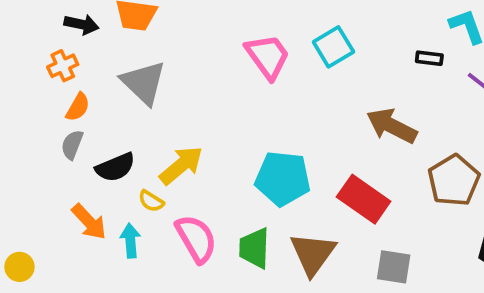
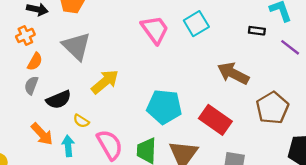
yellow arrow: (181, 165) -> (105, 82), moved

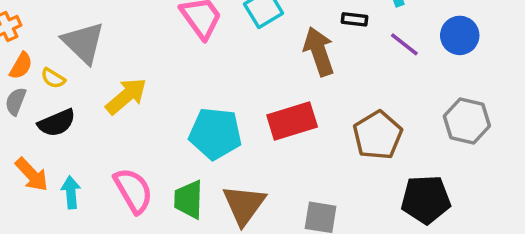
brown arrow: (233, 73) -> (319, 51), moved, turned 44
red rectangle: (215, 120) -> (292, 121), moved, turned -52
yellow semicircle: (81, 121) -> (53, 78), moved

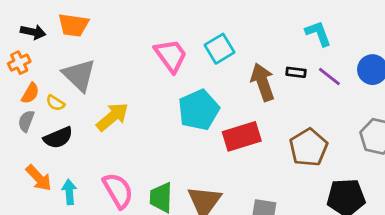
black rectangle: (354, 19) -> (296, 72), moved
cyan pentagon: (215, 134) -> (199, 110), moved, turned -30

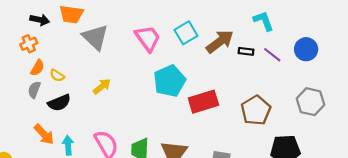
gray triangle: (79, 75) -> (95, 37), moved
brown arrow: (263, 82) -> (220, 42), moved, turned 72
yellow arrow: (112, 117) -> (102, 86), size x0.7

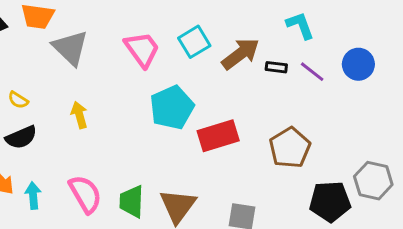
yellow arrow: (102, 86) -> (79, 115), turned -66
gray hexagon: (310, 102) -> (373, 181), moved

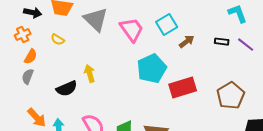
gray triangle: (70, 48) -> (96, 20), moved
brown arrow: (241, 54) -> (187, 42), moved, size x0.6
yellow semicircle: (18, 100) -> (58, 40), moved
black semicircle: (21, 137) -> (67, 89), moved

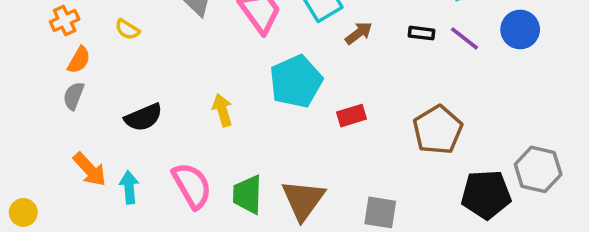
yellow arrow: (90, 74) -> (222, 110), moved
red rectangle: (183, 88) -> (352, 116), size x0.6

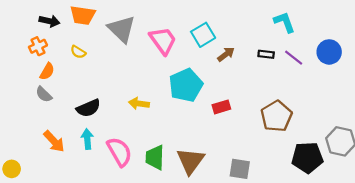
gray semicircle: (74, 96) -> (44, 94), turned -66
yellow arrow: (222, 110) -> (139, 104), turned -66
cyan arrow: (129, 187) -> (87, 139), moved

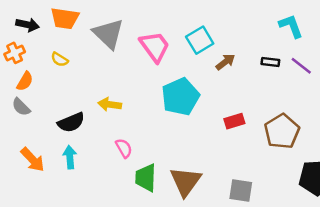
yellow arrow: (139, 104) -> (110, 104), moved
red rectangle: (221, 107) -> (234, 121), moved
pink semicircle: (119, 152) -> (124, 148), moved, size x0.6

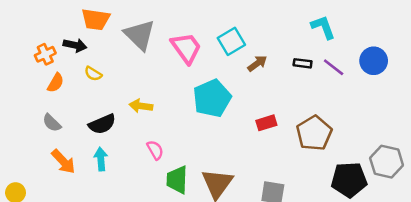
black arrow: (27, 25) -> (75, 45), moved
yellow semicircle: (60, 59) -> (93, 74), moved
gray semicircle: (21, 107) -> (52, 123), moved

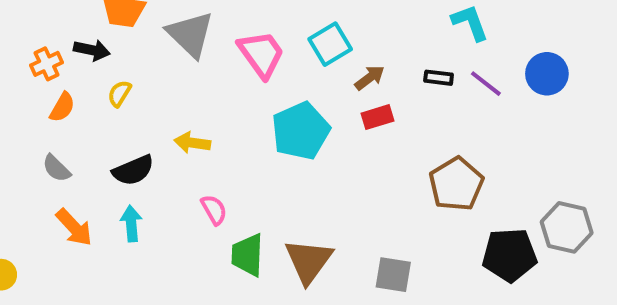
yellow semicircle: (93, 74) -> (119, 93), turned 90
red rectangle: (266, 123) -> (377, 117), moved

